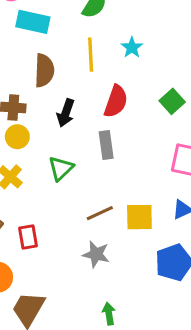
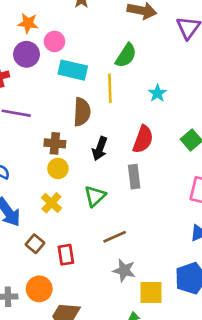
yellow line: (91, 55) -> (110, 88), moved
brown line: (100, 213) -> (115, 237), moved
yellow square: (139, 217) -> (151, 293), moved

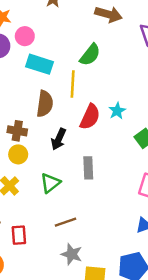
cyan star: (157, 93) -> (117, 111), moved
red semicircle: (143, 139) -> (90, 117), moved

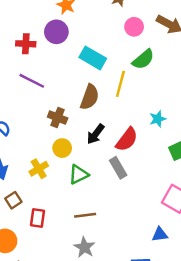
pink circle: (25, 36) -> (134, 27), moved
red semicircle: (90, 117) -> (127, 139), moved
yellow circle: (18, 154) -> (62, 148), moved
gray rectangle: (88, 168) -> (118, 168), turned -40

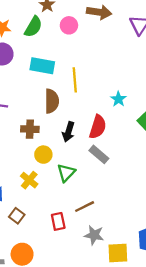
green semicircle: (143, 59) -> (33, 27), moved
red rectangle: (38, 218) -> (58, 221), moved

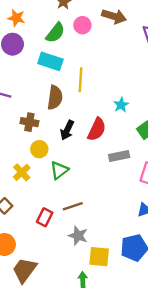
green semicircle: (33, 27) -> (55, 33), moved
gray rectangle: (99, 154) -> (119, 156), moved, turned -60
red rectangle: (58, 221) -> (45, 217), turned 30

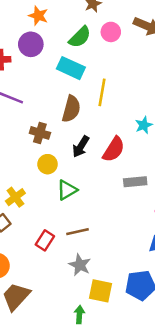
yellow cross: (22, 172) -> (15, 197), moved

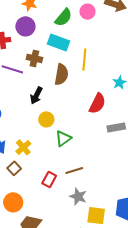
brown cross: (40, 133) -> (34, 58), moved
black arrow: (81, 147) -> (36, 95), moved

